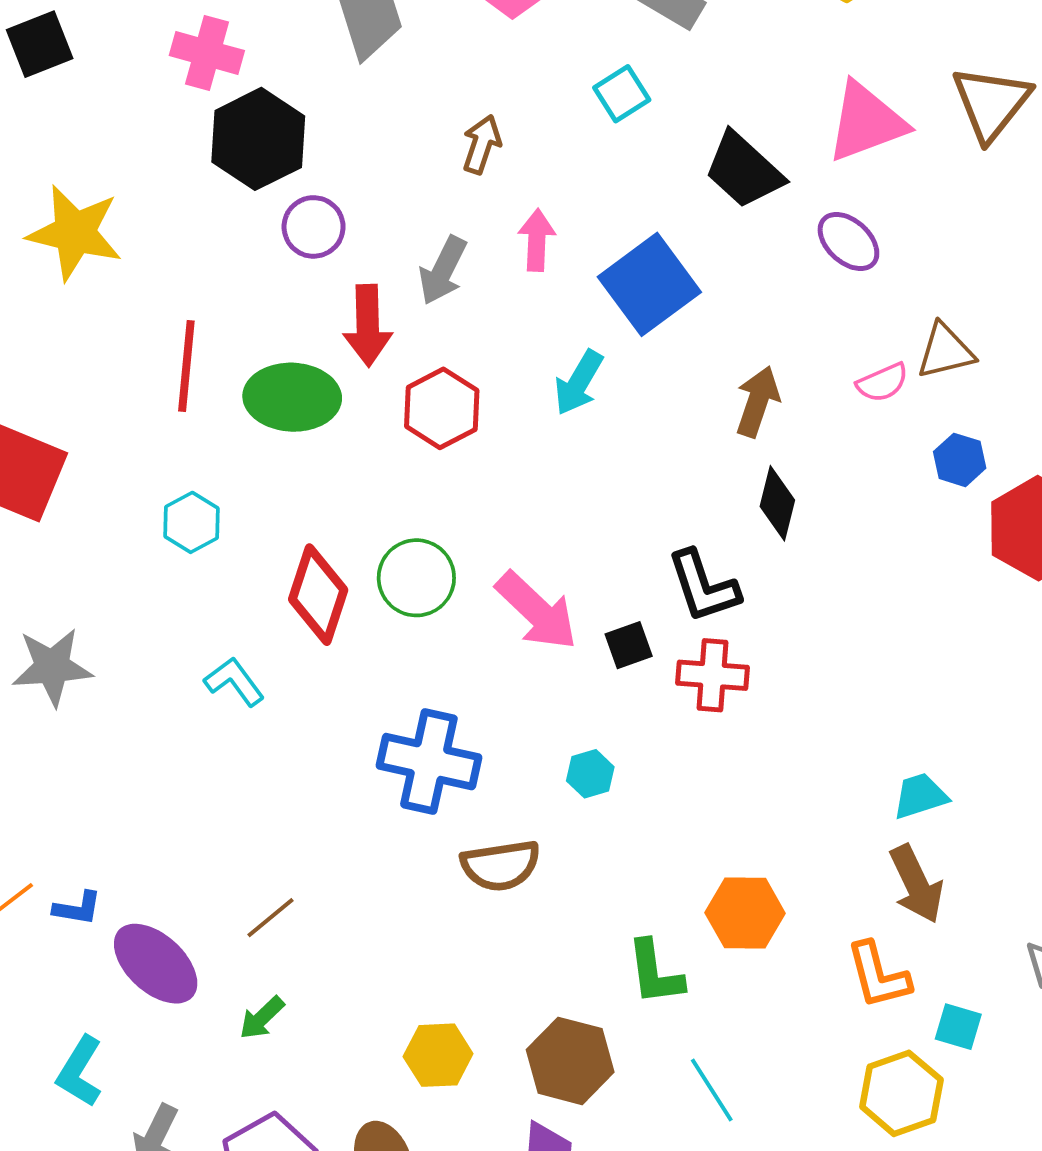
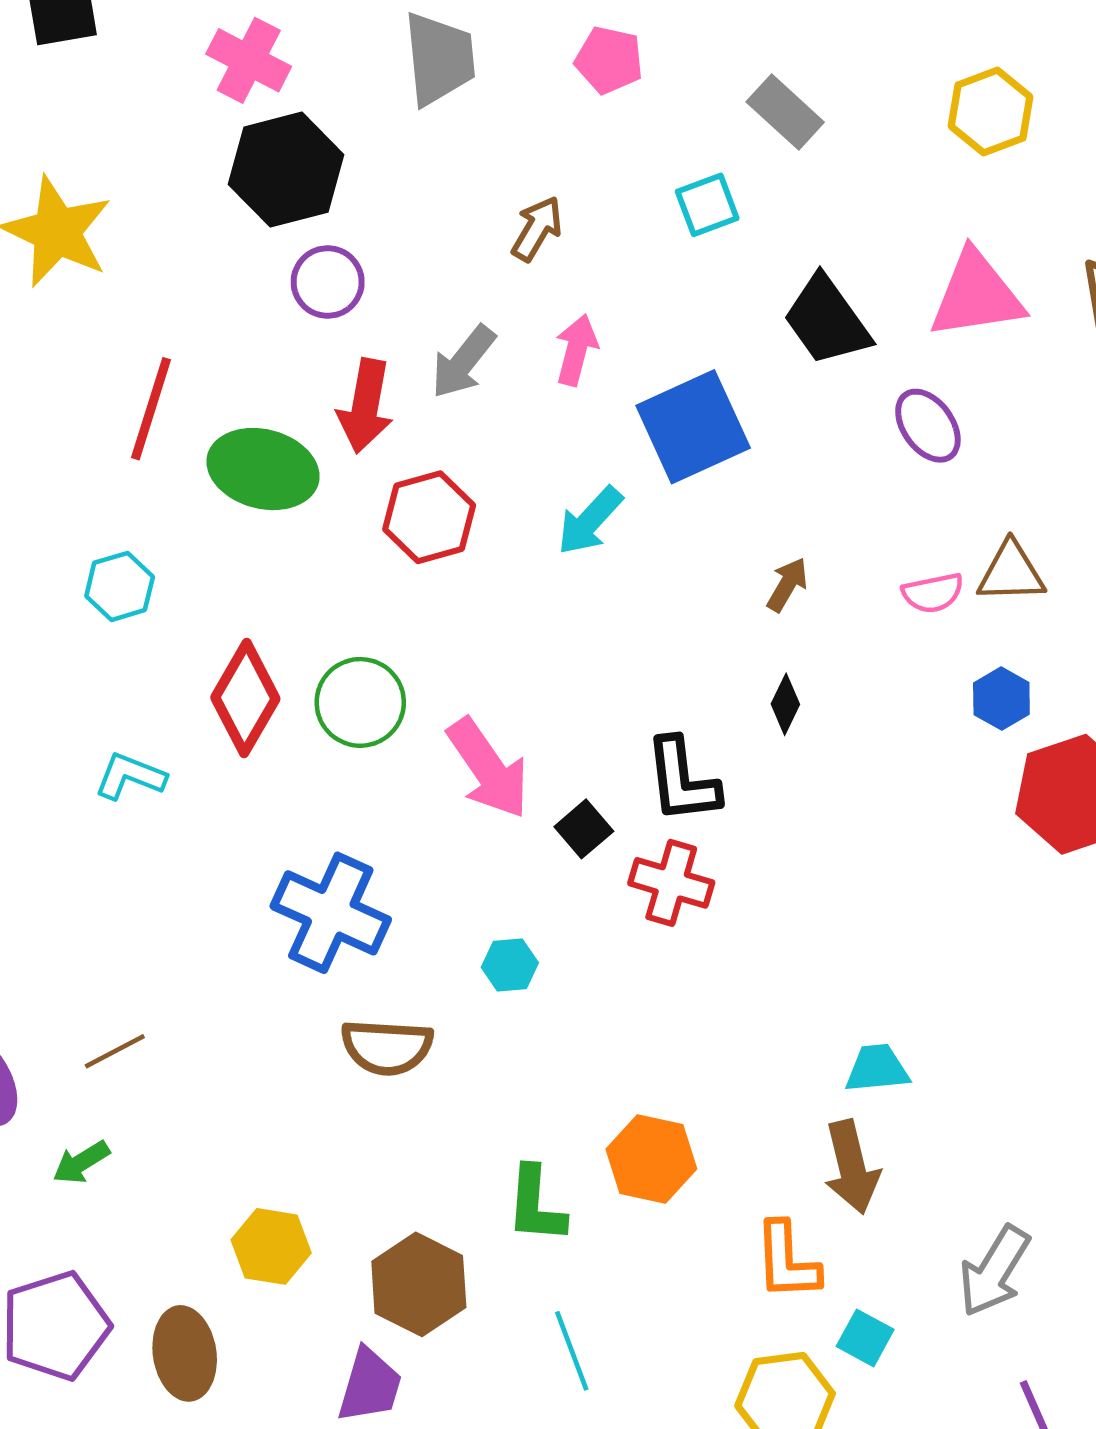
brown arrow: (758, 402) -> (787, 585), size x0.7
black diamond: (777, 503) -> (785, 704), size x0.7
black square: (629, 645) -> (584, 829), turned -33
cyan L-shape: (234, 682) -> (130, 776), turned -44

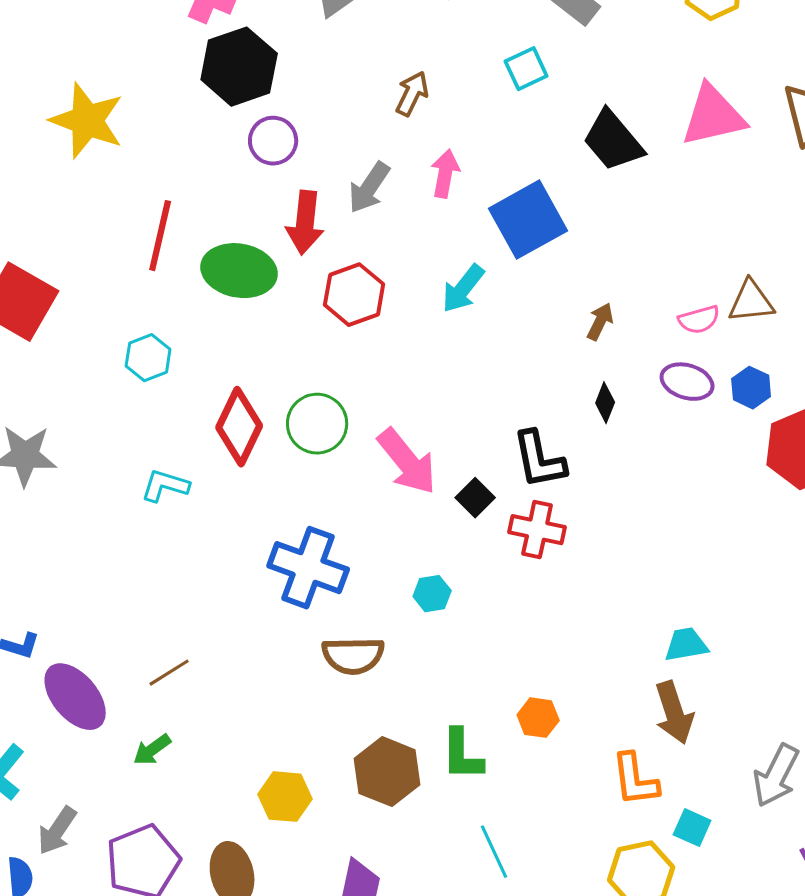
purple ellipse: (928, 426) -> (687, 382), moved, turned -33
orange hexagon: (651, 1159) -> (538, 718), size x0.7
brown hexagon: (419, 1284) -> (387, 772), moved

